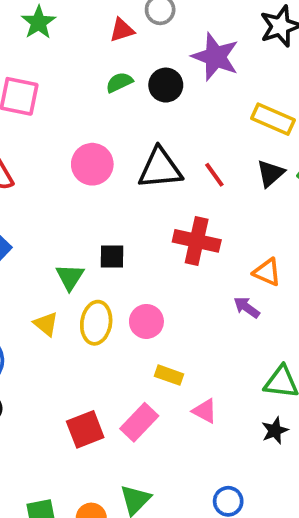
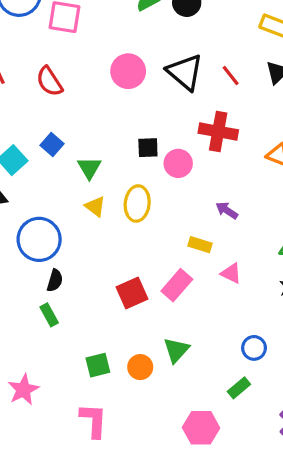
black triangle: (160, 168) -> (185, 72), turned 48
green triangle: (70, 277) -> (89, 168), moved
purple arrow: (247, 307) -> (227, 210), moved
pink circle: (146, 321) -> (178, 163), moved

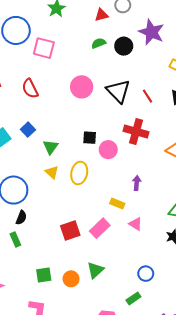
purple arrow: (227, 210) -> (137, 183), turned 56

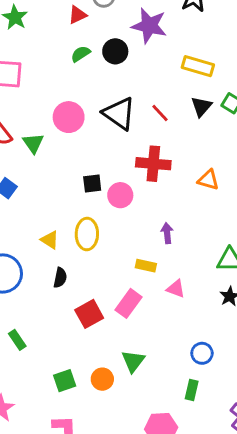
green triangle: (51, 147) -> (33, 143), moved
black semicircle: (21, 218) -> (60, 278), moved
green rectangle: (133, 298) -> (192, 390), turned -32

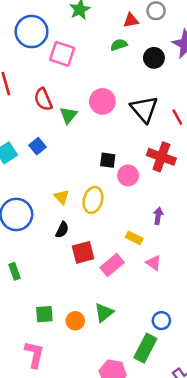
green semicircle: (81, 54) -> (119, 45), moved
red square: (89, 314) -> (83, 252), moved
green rectangle: (192, 390) -> (145, 348), size x1.6

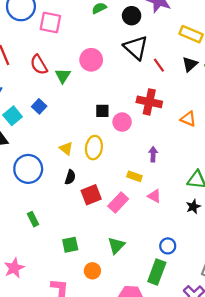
black triangle: (144, 109) -> (136, 48), moved
green square: (44, 314) -> (70, 245), moved
orange circle: (75, 321) -> (92, 271), moved

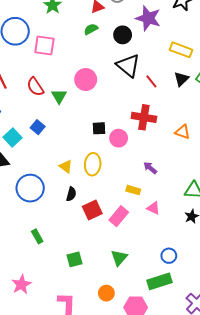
purple arrow: (153, 154) -> (150, 168), turned -48
orange circle: (92, 271) -> (106, 293), moved
green rectangle: (157, 272) -> (159, 281), turned 55

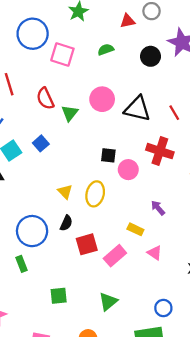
green semicircle: (91, 29) -> (106, 50), moved
black triangle: (128, 66) -> (137, 109), moved, turned -35
blue circle: (30, 188) -> (32, 231), moved

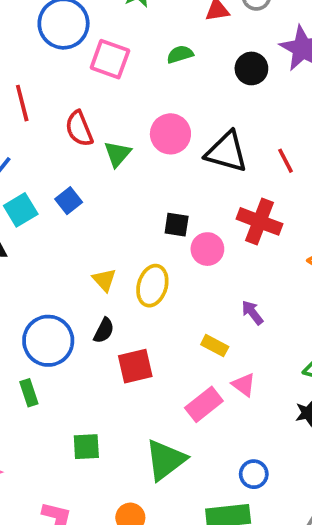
pink rectangle: (115, 256) -> (204, 404), moved
green triangle: (108, 302) -> (165, 460), size x1.4

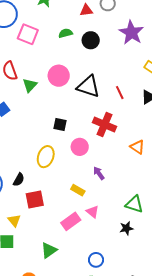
black circle: (251, 68) -> (91, 40), moved
pink circle: (207, 249) -> (80, 147), moved
yellow triangle: (104, 280) -> (14, 220), moved
green triangle: (165, 460) -> (49, 250), size x0.7

